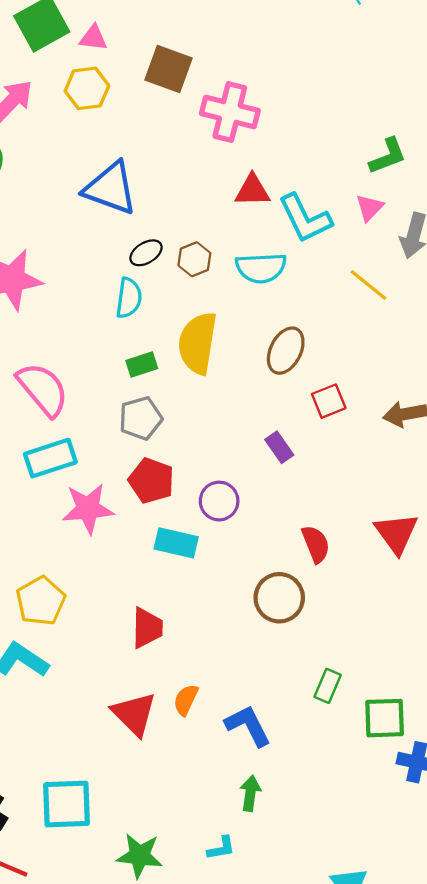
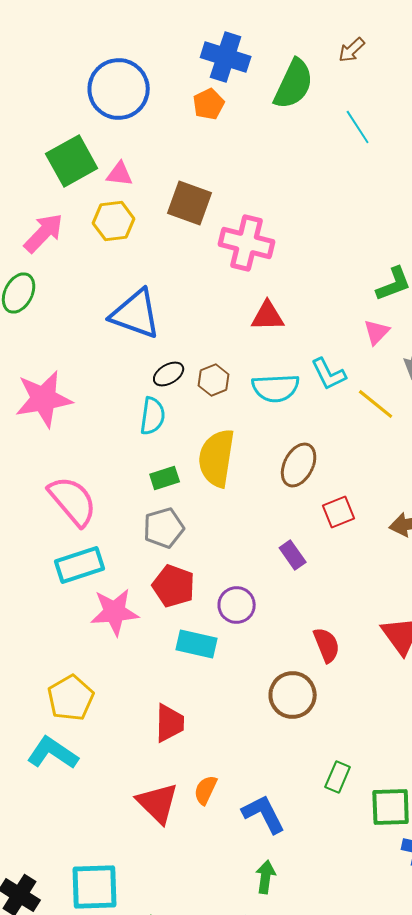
cyan L-shape: (305, 218) -> (329, 374), moved, size x0.7

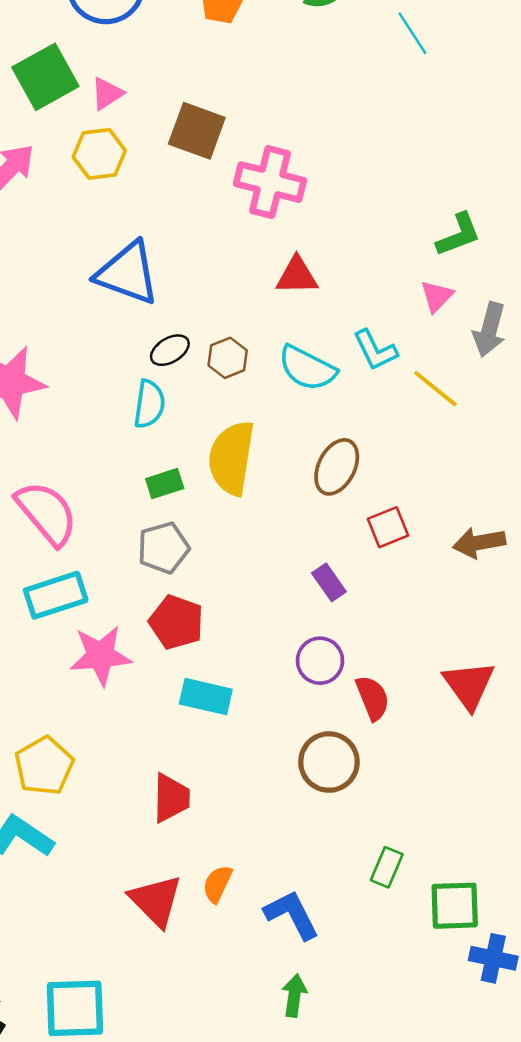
pink triangle: (120, 174) -> (107, 94), turned -40
cyan semicircle: (276, 388) -> (307, 368), turned 30
purple circle: (237, 605) -> (320, 661), moved

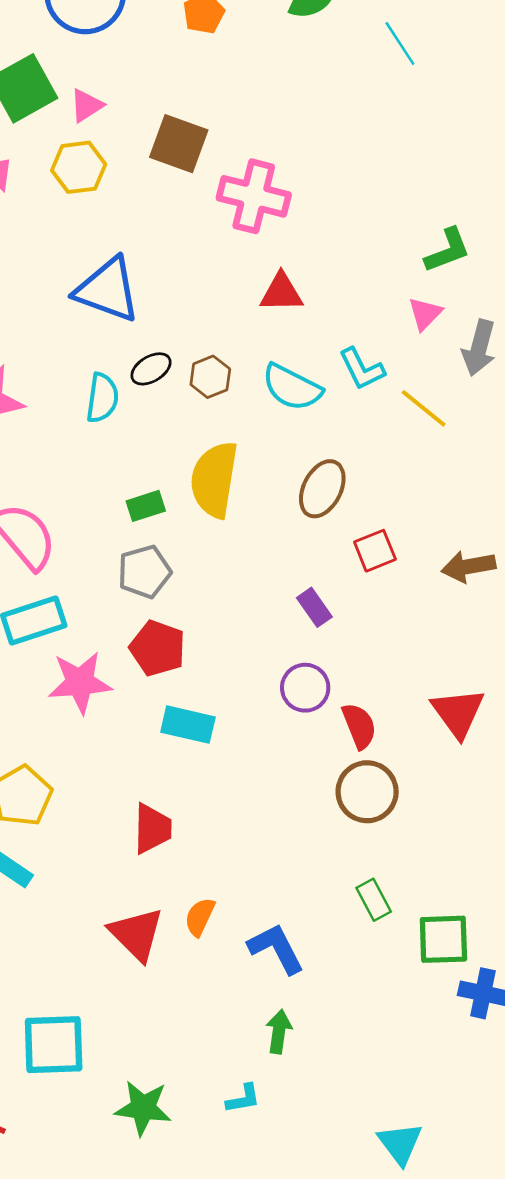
cyan semicircle: (149, 404) -> (102, 398), moved
brown circle: (329, 762) -> (367, 792), moved
green rectangle: (387, 867) -> (374, 900), turned -51

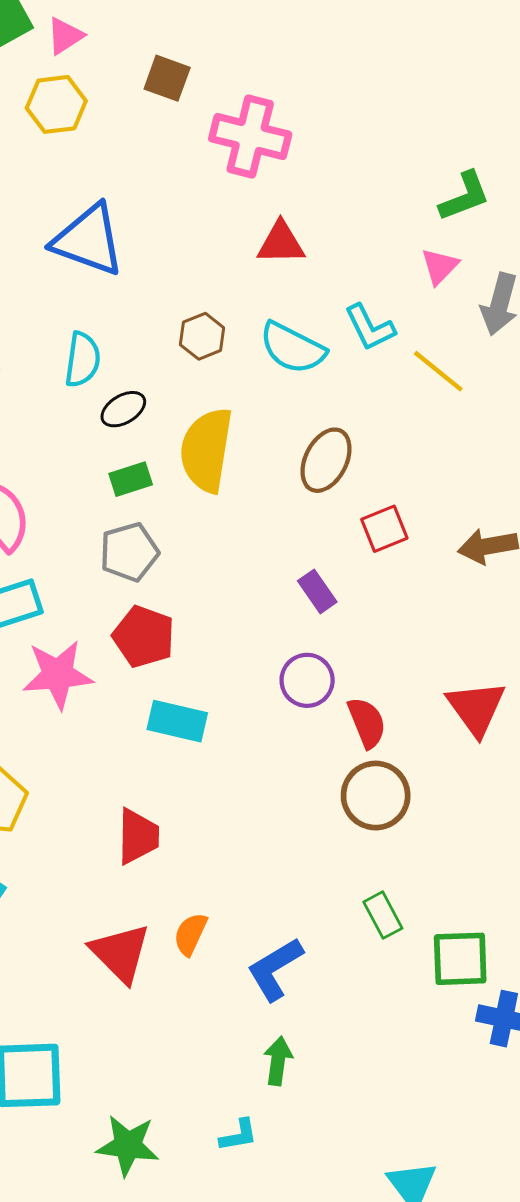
brown square: (179, 144) -> (167, 78), size x0.7
black ellipse: (151, 369) -> (123, 409), moved
blue L-shape: (276, 949) -> (275, 969), turned -94

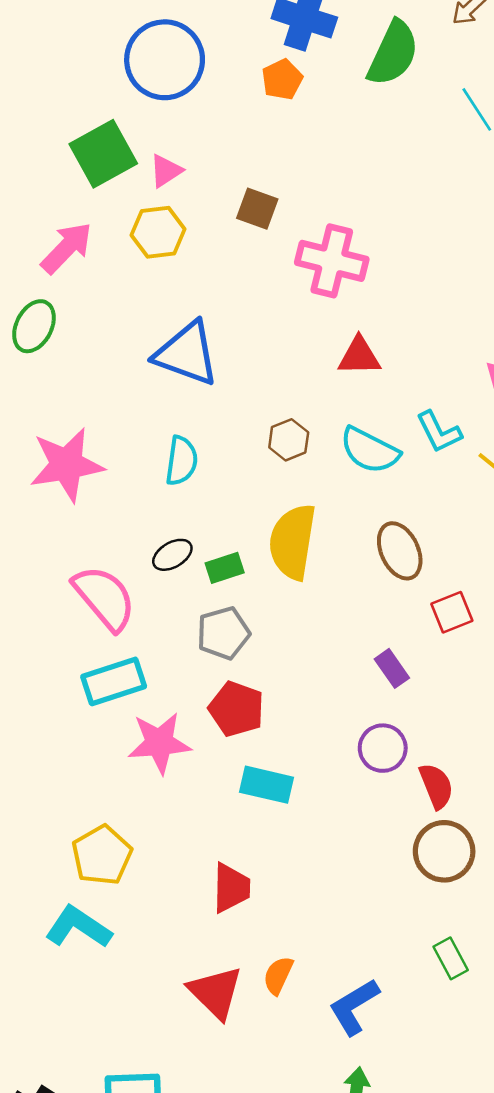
black ellipse: (123, 409) -> (172, 555), moved
brown ellipse: (326, 460) -> (400, 551), turned -52

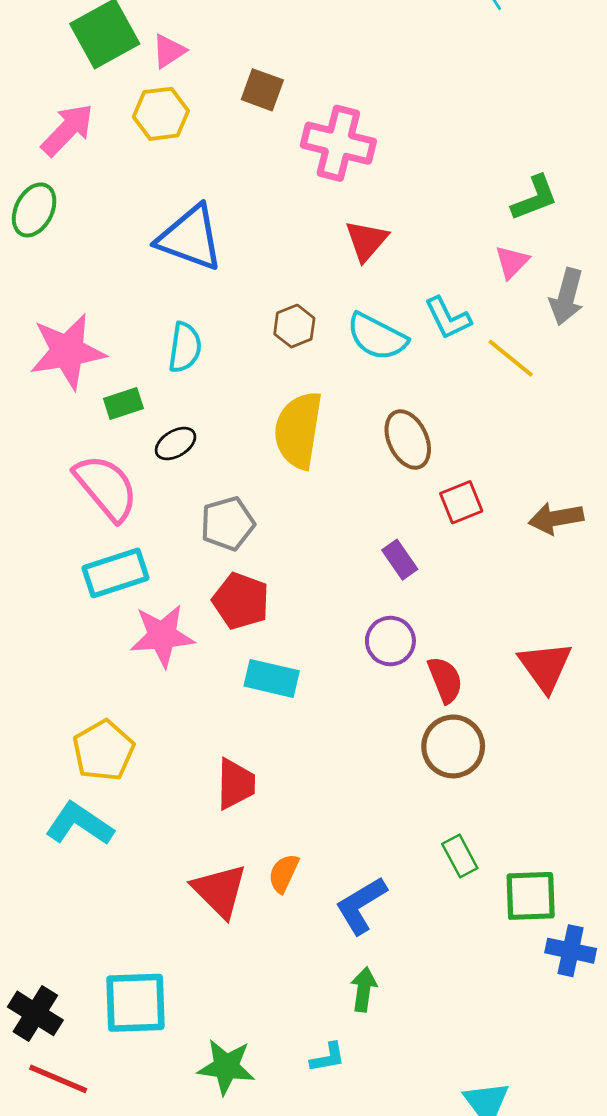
red triangle: (359, 356) -> (366, 241), turned -48
green rectangle: (225, 568) -> (123, 403), moved

